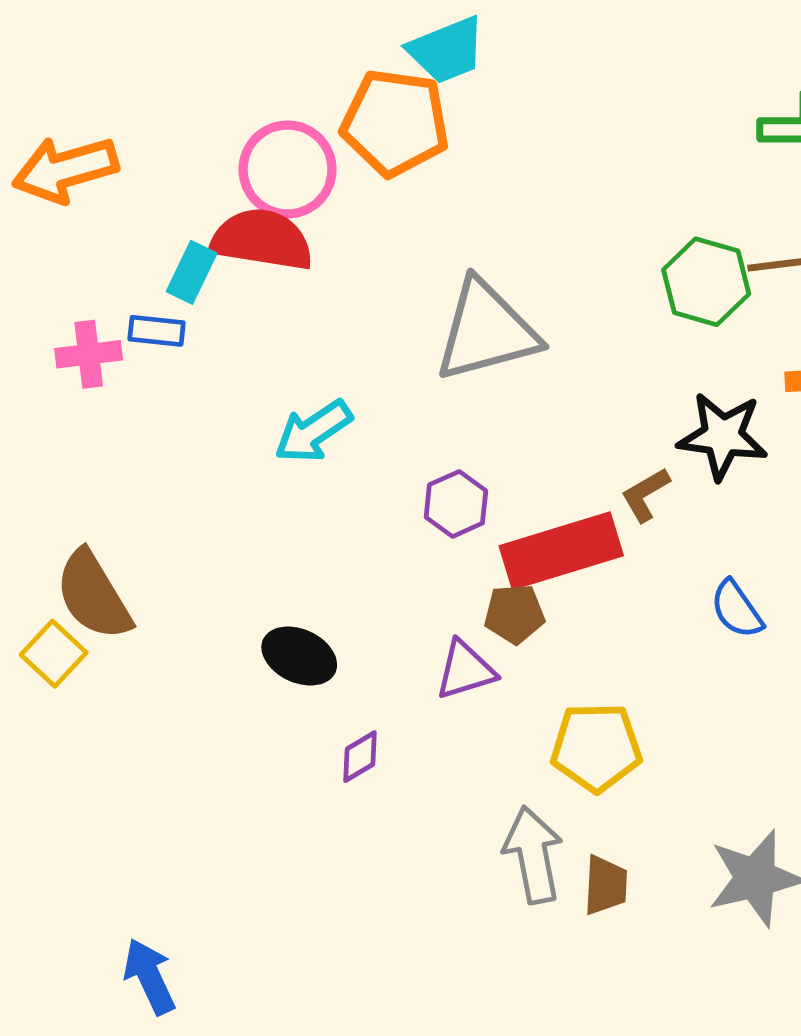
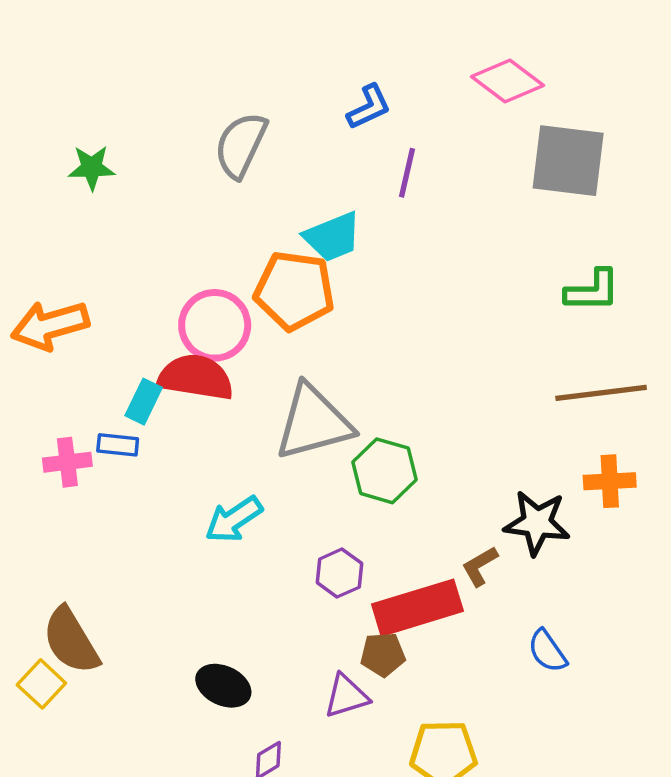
green hexagon: (706, 282) -> (384, 471), moved
gray triangle: (486, 331) -> (313, 422), moved

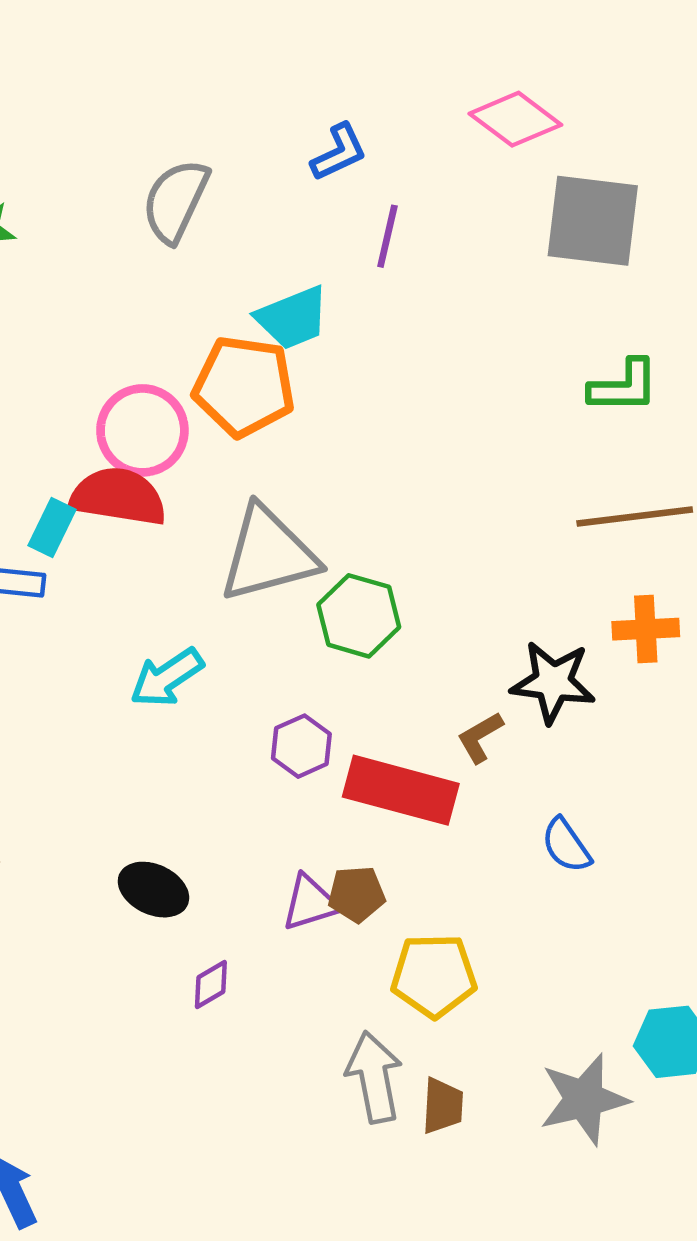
red rectangle: (417, 608) -> (401, 790), turned 32
brown pentagon: (383, 655) -> (357, 894), moved

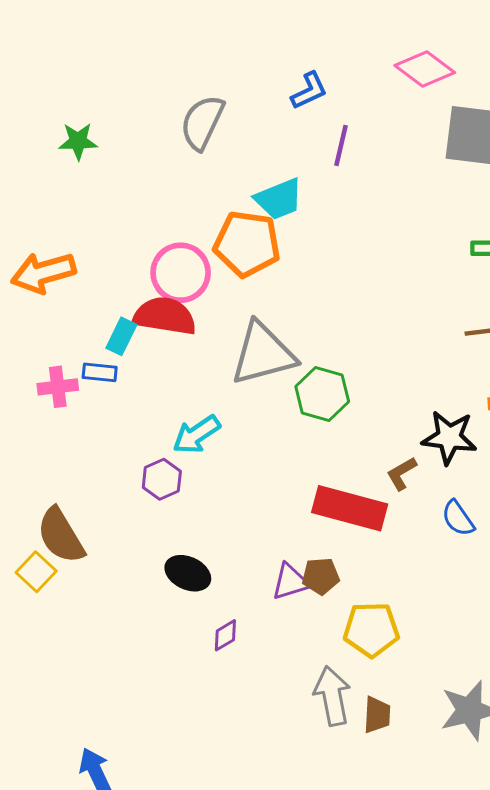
purple hexagon: (301, 746) -> (162, 479), moved
blue semicircle: (566, 845) -> (458, 518), moved

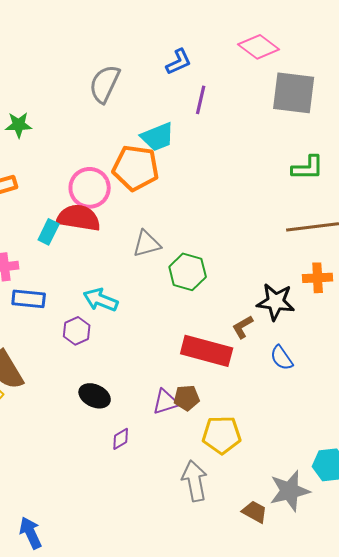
green star: (78, 141) -> (19, 125), moved
gray triangle: (263, 354) -> (147, 244), size x0.6
blue rectangle: (100, 372) -> (29, 299), moved, size x1.4
cyan arrow: (196, 435) -> (101, 300), turned 56
brown trapezoid: (377, 715) -> (255, 512), moved, turned -64

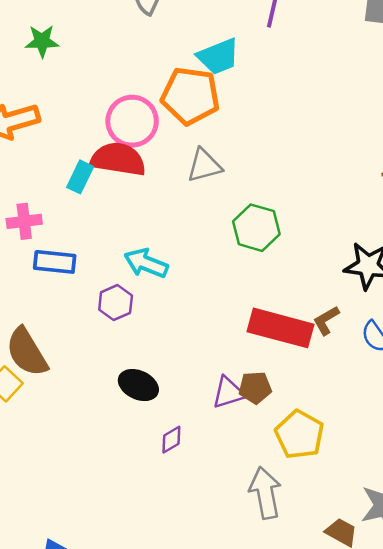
gray triangle: (147, 244) -> (204, 166), moved
brown L-shape: (243, 327) -> (326, 320), moved
yellow pentagon: (222, 435) -> (300, 435), turned 30

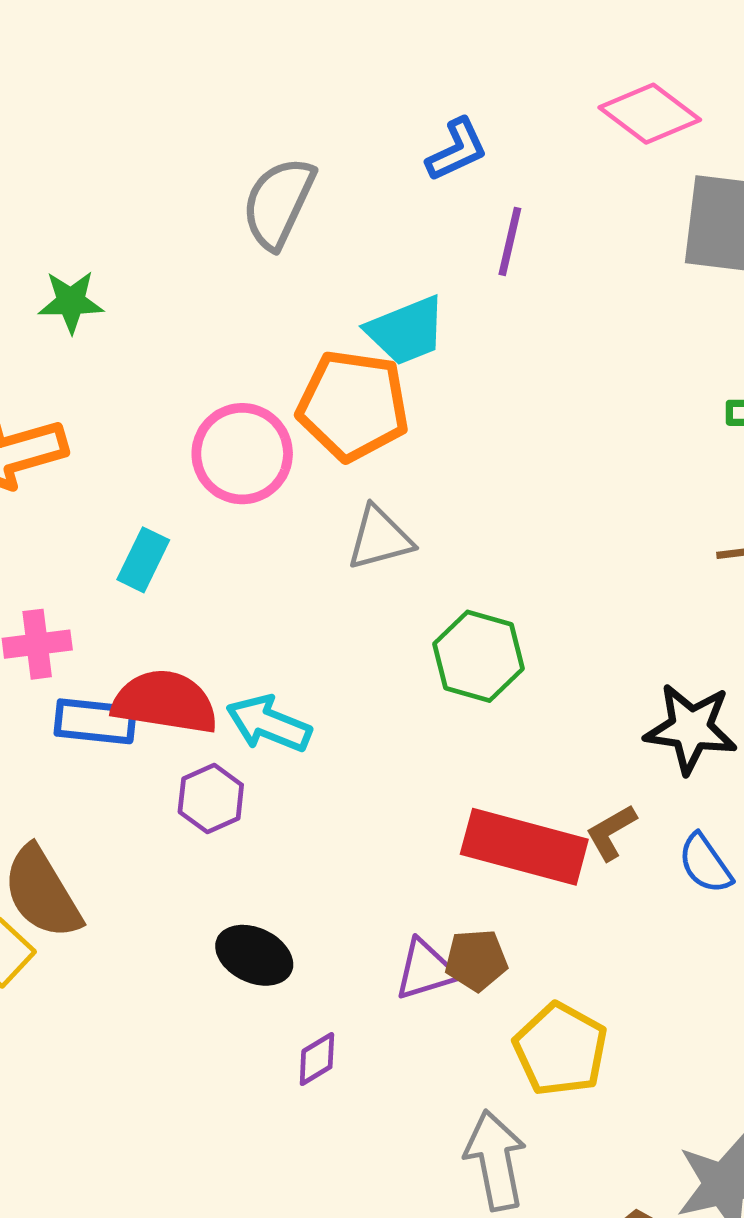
red semicircle: (118, 159) -> (165, 702), moved

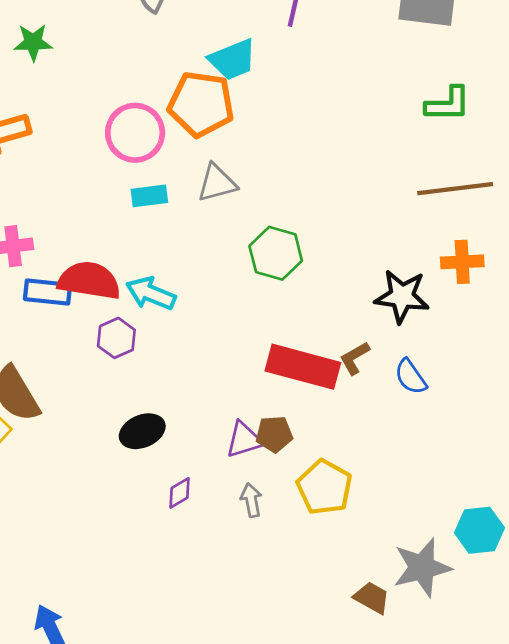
cyan rectangle: (143, 560) -> (149, 196), moved, turned 57
black ellipse: (254, 955) -> (142, 431), turned -48
gray arrow: (495, 1160) -> (251, 500), moved, size x0.6

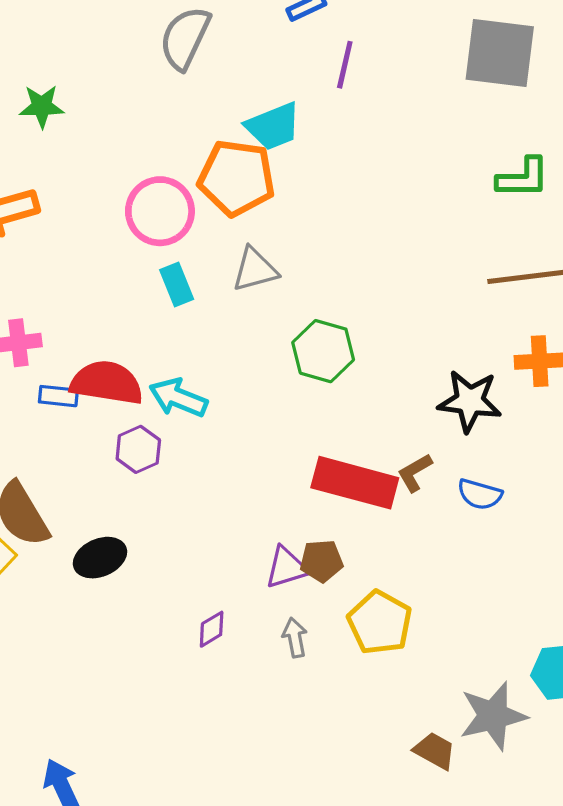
cyan rectangle: (149, 196) -> (177, 284), turned 75
blue rectangle: (48, 292) -> (58, 396), size x0.7
blue semicircle: (411, 377) -> (480, 494), turned -39
black ellipse: (142, 431) -> (100, 558), moved

